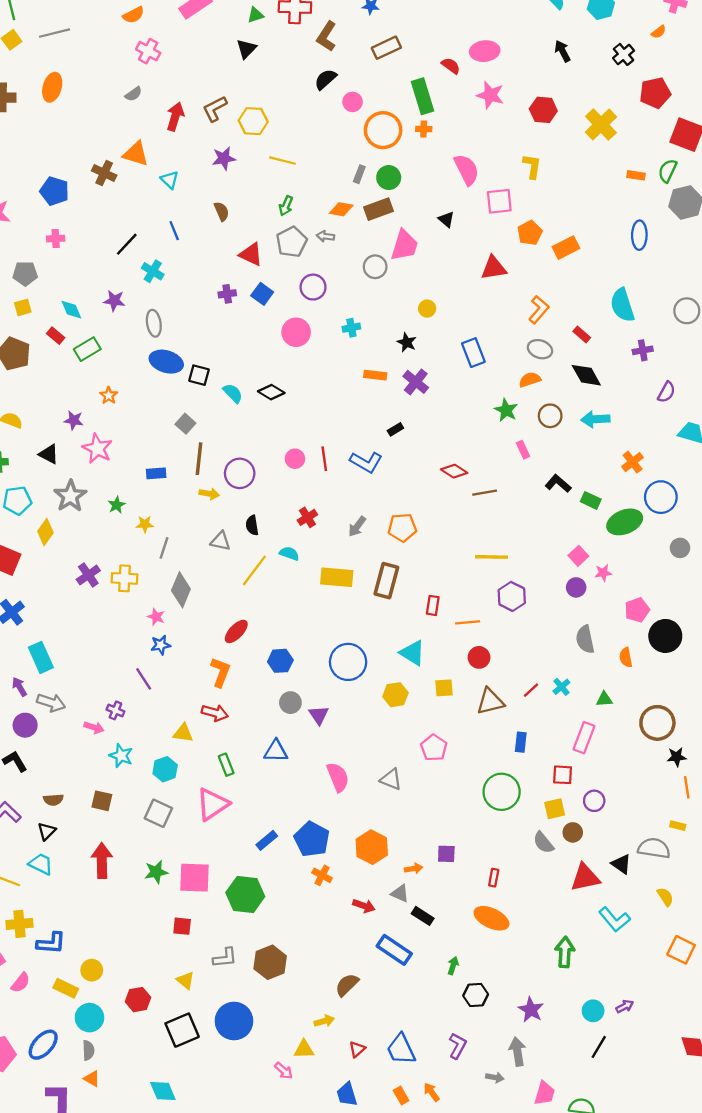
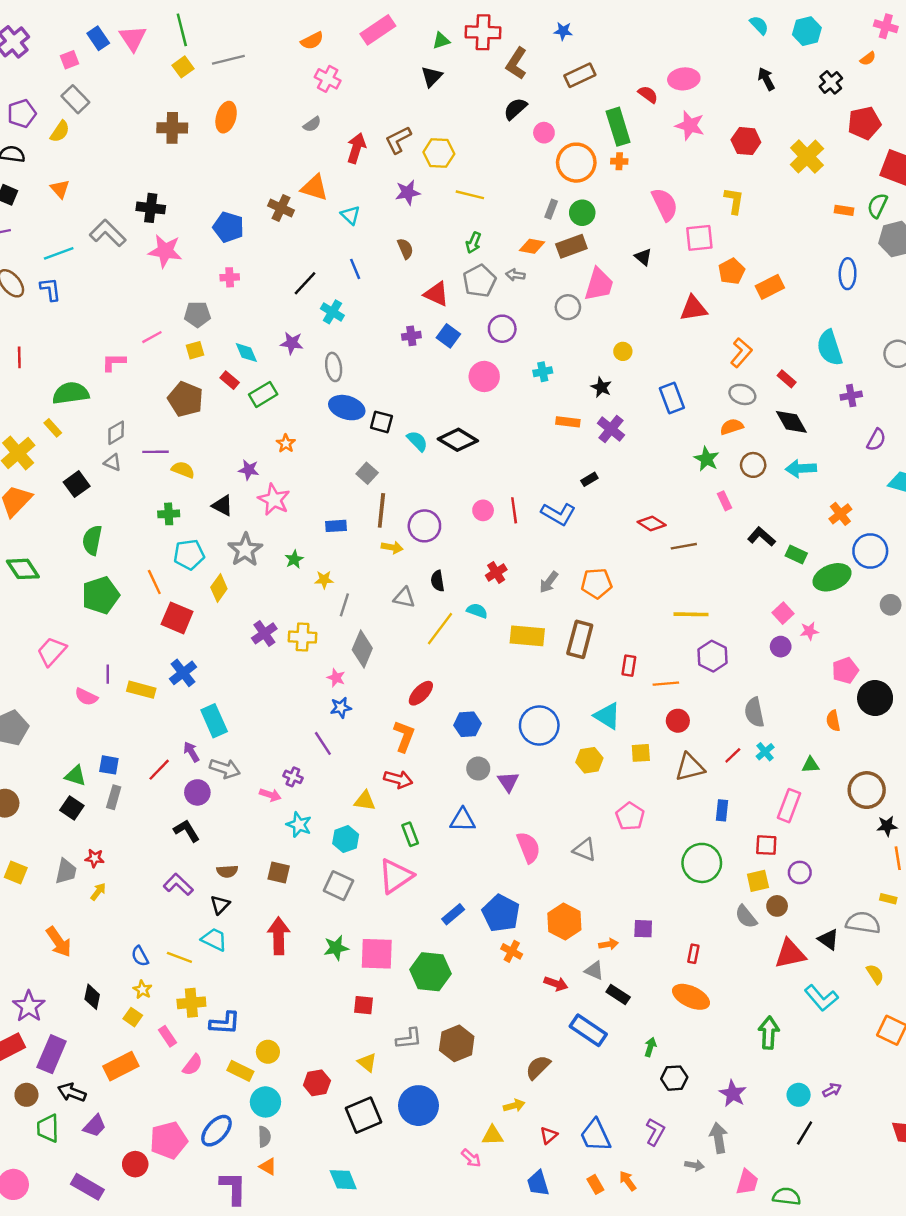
black diamond: (271, 392) -> (458, 440), size x1.4
gray semicircle: (585, 639) -> (754, 712), moved

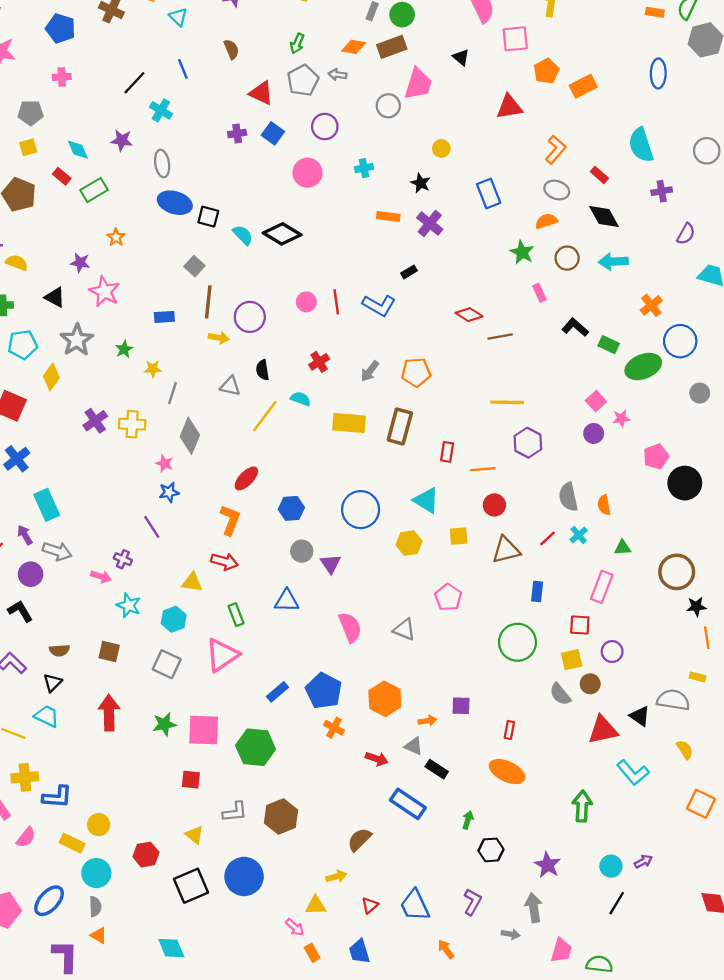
orange semicircle: (833, 721) -> (604, 505), moved
orange rectangle: (595, 1184) -> (312, 953), moved

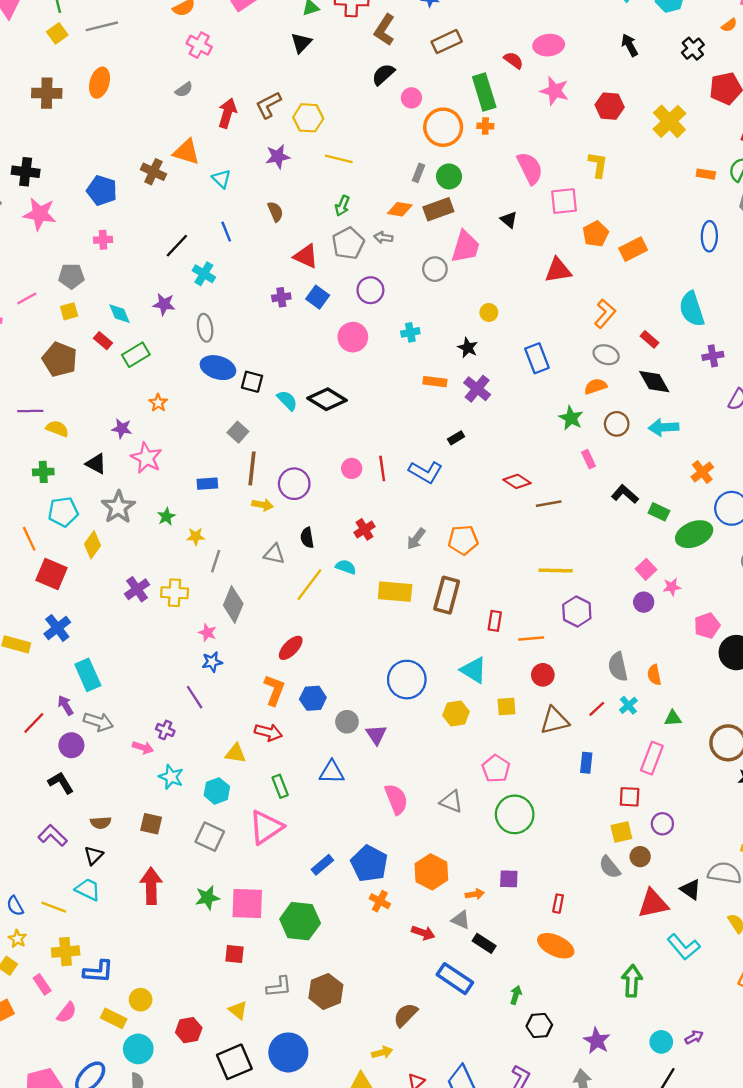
blue hexagon: (291, 508) -> (313, 698), moved
green circle: (517, 642) -> (515, 814), moved

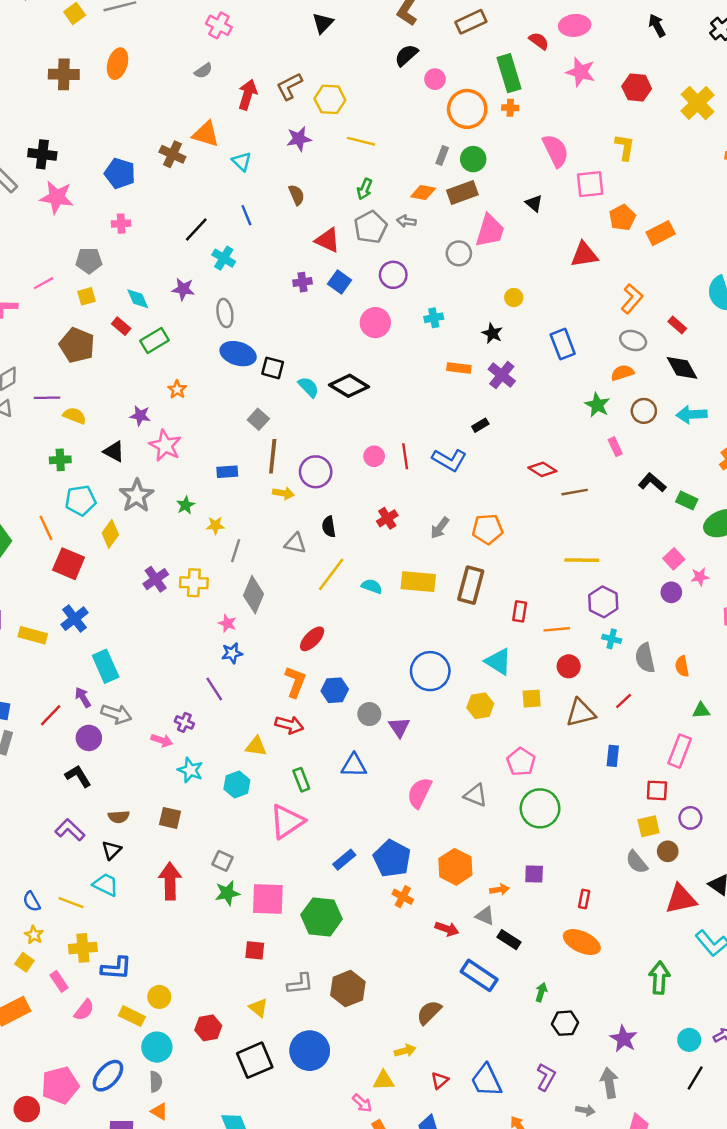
cyan semicircle: (346, 567) -> (372, 586), moved
cyan cross: (628, 705) -> (612, 639), moved, turned -36
pink semicircle: (396, 799) -> (419, 793), turned -132
gray square: (210, 837) -> (223, 861), moved, size x0.7

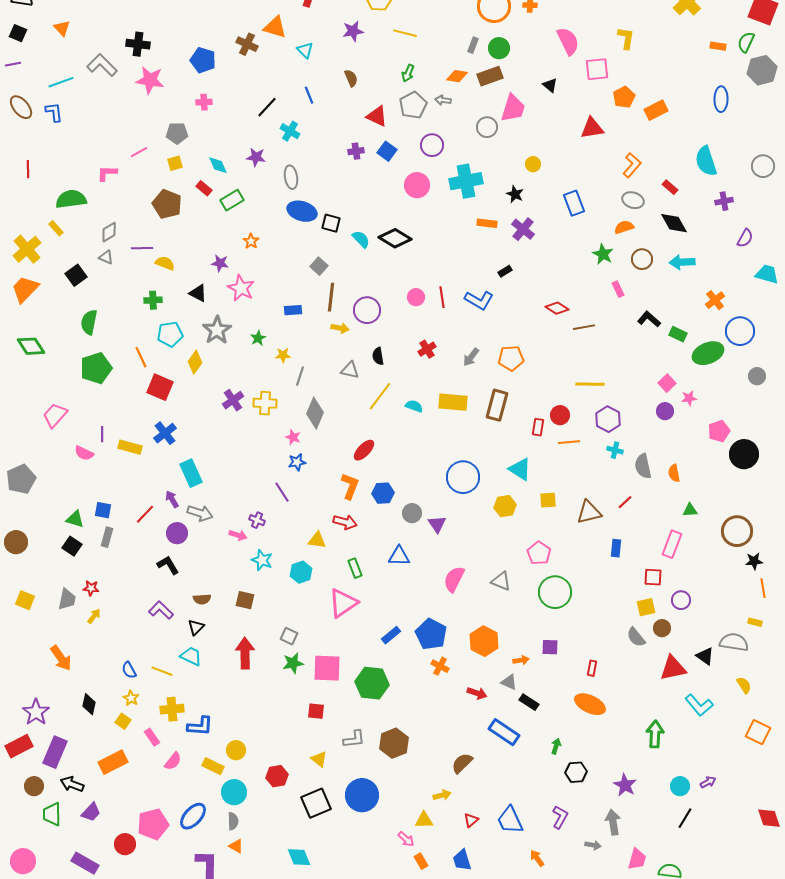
cyan cross: (434, 318) -> (466, 181), size x2.0
red circle: (569, 666) -> (560, 415), moved

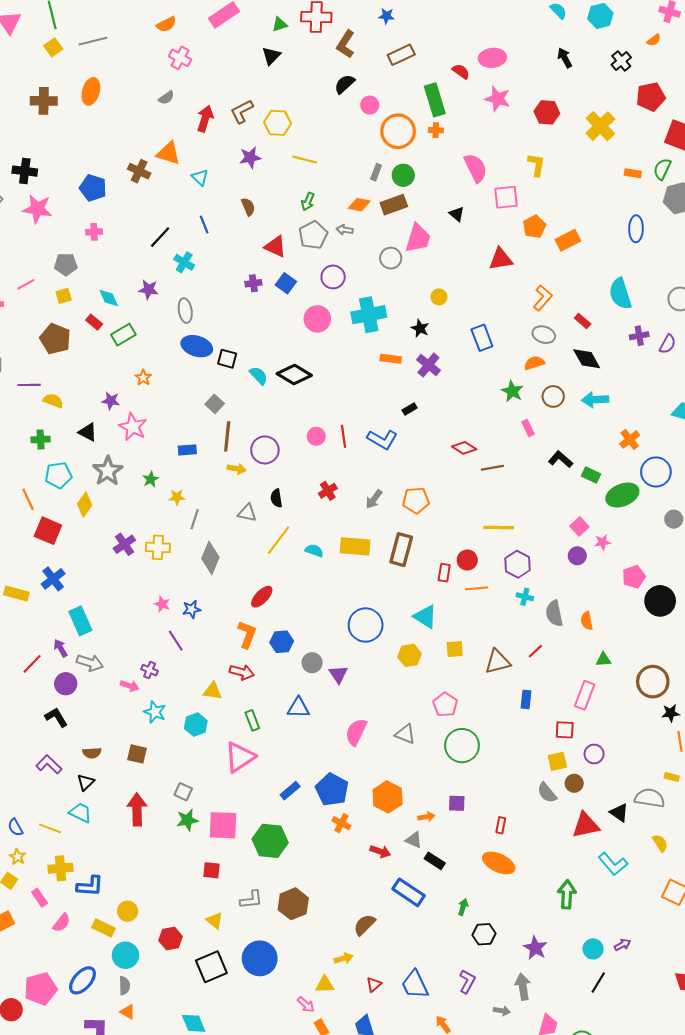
purple semicircle: (745, 238) -> (667, 344), moved
pink star: (293, 437) -> (162, 604), moved

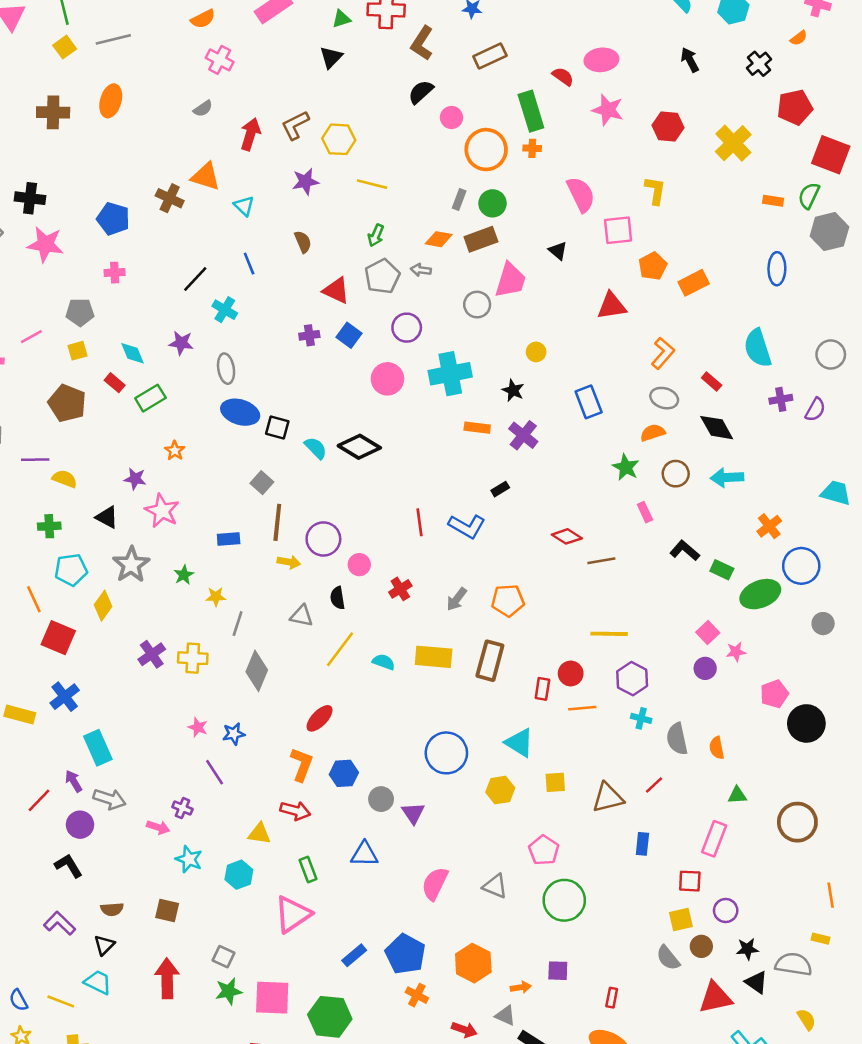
pink circle: (316, 436) -> (359, 565), moved
black star: (671, 713) -> (747, 949), moved

